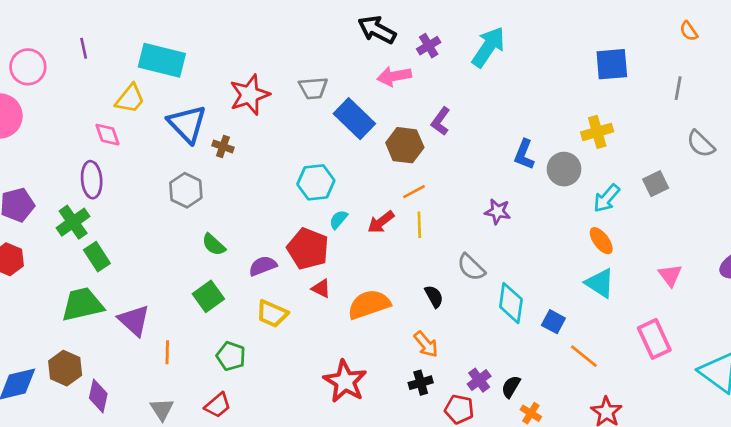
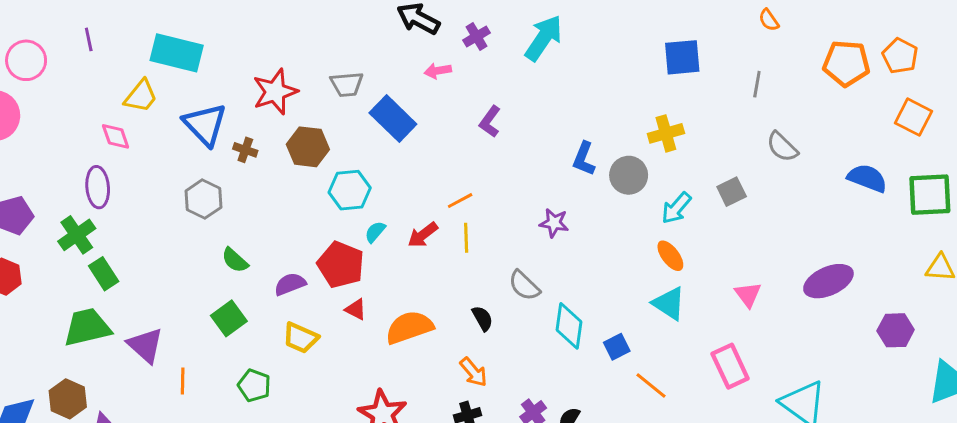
pink arrow: (394, 76) -> (438, 71), size x0.7
brown hexagon: (405, 145) -> (308, 147), moved
blue square: (553, 322) -> (617, 347), turned 35

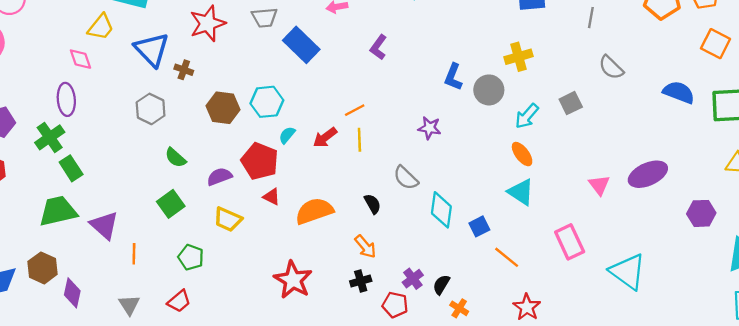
brown hexagon: (308, 147) -> (223, 108), moved
pink triangle: (748, 295) -> (599, 185), moved

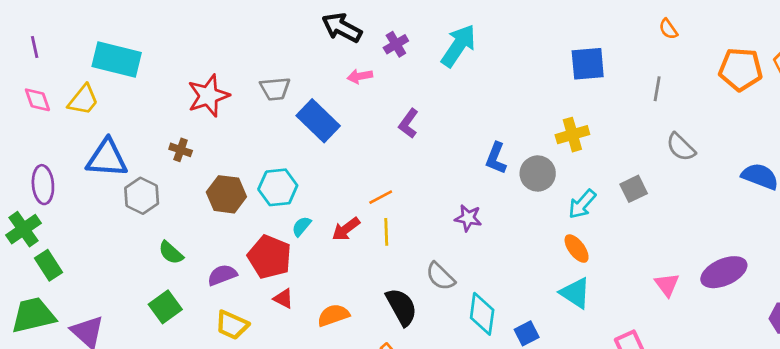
blue triangle: (152, 50) -> (107, 158), moved, turned -42
pink diamond: (81, 59) -> (37, 100), moved
black semicircle: (373, 204) -> (401, 307), size x1.6
orange semicircle: (314, 211) -> (333, 315), size x0.7

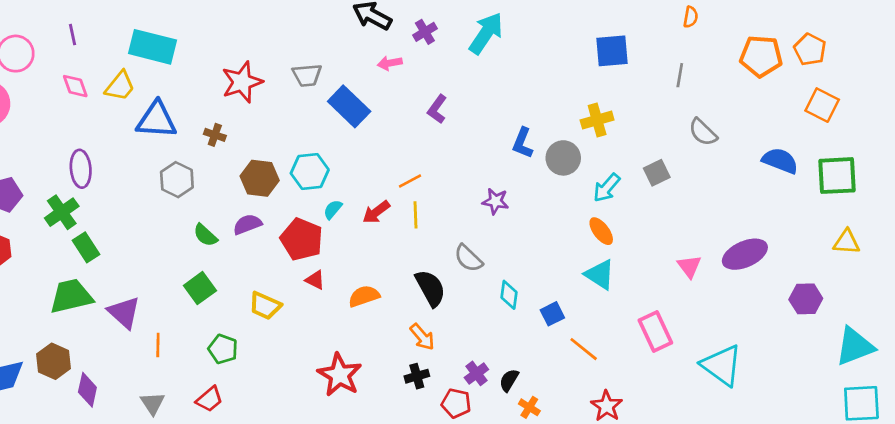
orange semicircle: (668, 29) -> (691, 17), turned -135
blue triangle: (107, 158) -> (157, 120), moved
purple semicircle: (222, 275) -> (247, 224), moved
cyan diamond: (482, 314) -> (509, 295), size x0.7

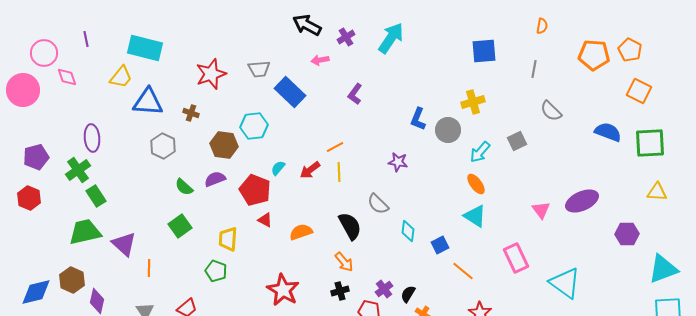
pink diamond: (75, 86) -> (67, 77), moved
cyan hexagon: (310, 171) -> (254, 126), moved
yellow trapezoid: (265, 306) -> (228, 239), turned 70
green pentagon: (223, 349) -> (216, 271), moved

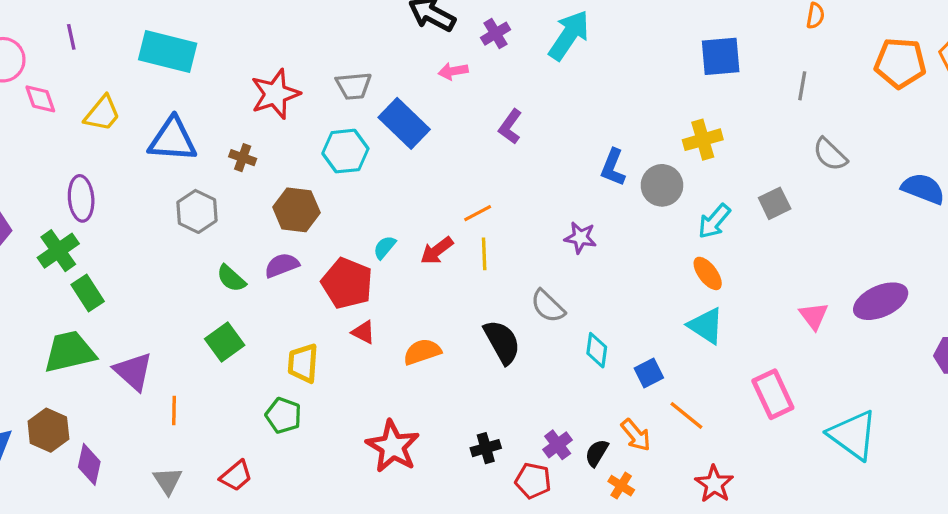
yellow trapezoid: (121, 77) -> (102, 114), moved
cyan hexagon: (254, 126) -> (345, 151), moved
orange arrow: (344, 262) -> (636, 435), moved

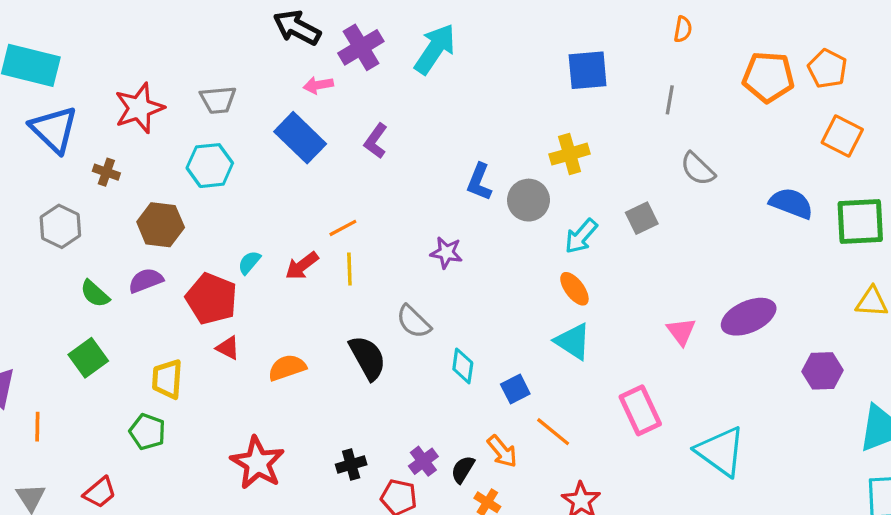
purple cross: (496, 34) -> (361, 47), size x1.5
blue rectangle: (404, 123) -> (300, 138), moved
blue triangle: (172, 140) -> (54, 129), moved, turned 40

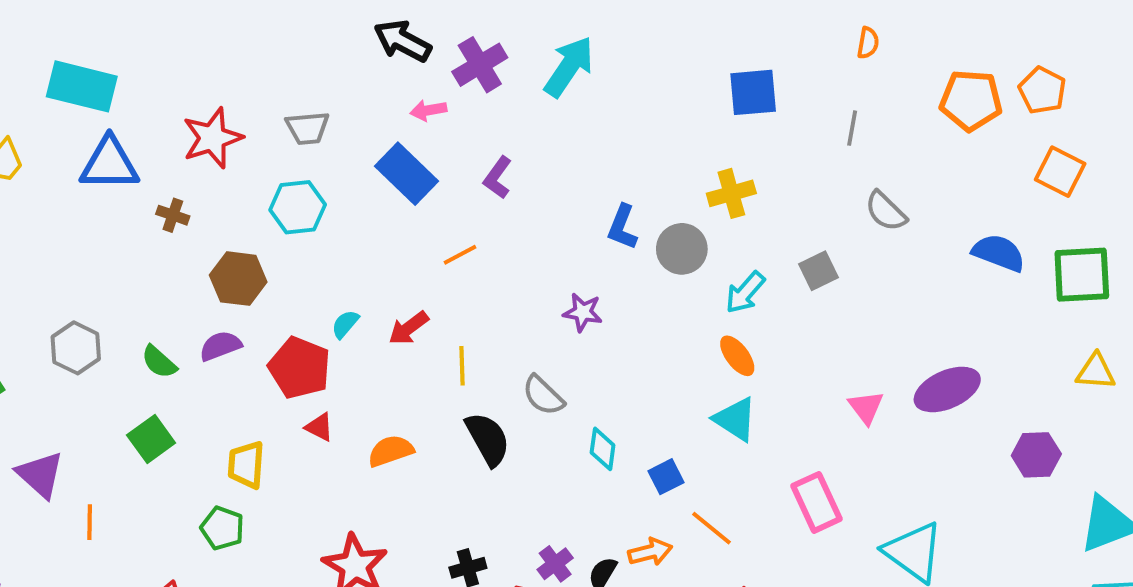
blue triangle: (54, 129) -> (109, 164), turned -44
gray hexagon: (60, 226) -> (76, 348), moved
orange line: (343, 228) -> (460, 255), moved
yellow line: (349, 269) -> (462, 366), moved
orange arrow: (502, 451) -> (650, 552), turned -64

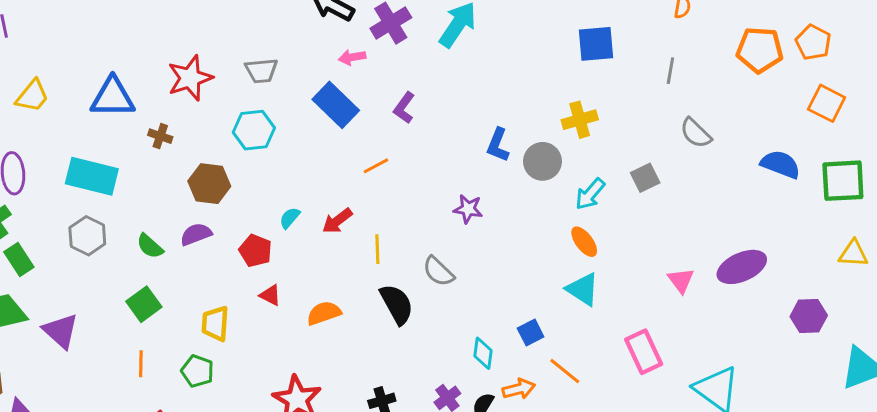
cyan rectangle: (82, 86) -> (92, 176), moved
red pentagon: (300, 368) -> (255, 251), size x0.7
cyan diamond: (603, 449) -> (483, 353), moved
orange line: (90, 522) -> (141, 364), moved

